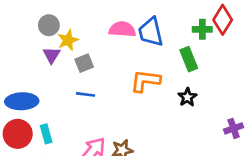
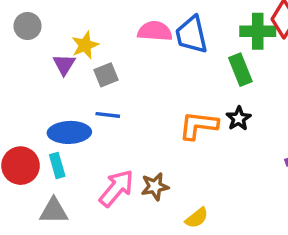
gray circle: (49, 25) -> (28, 26), moved
green cross: (202, 29) -> (258, 31), size x1.4
orange L-shape: (145, 81) -> (198, 125), moved
blue ellipse: (22, 101) -> (69, 132), moved

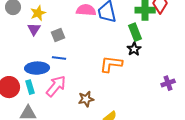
yellow star: (85, 45) -> (38, 13), moved
black star: (239, 118) -> (134, 49), moved
pink arrow: (116, 188) -> (56, 86), moved

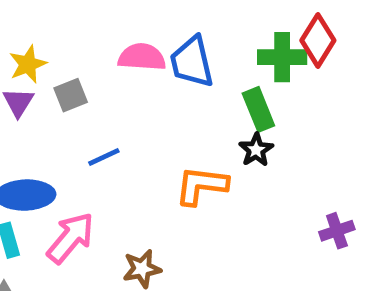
gray square: (58, 35) -> (71, 95), moved
blue line: (59, 58) -> (104, 157), moved, turned -32

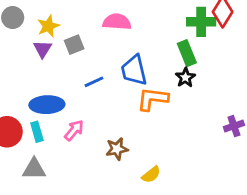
blue trapezoid: (192, 62) -> (134, 70), moved
pink arrow: (71, 238) -> (74, 130), size x0.7

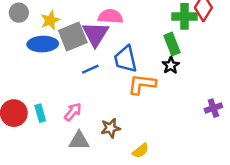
gray square: (74, 45) -> (73, 36), size x1.6
purple triangle: (43, 49) -> (95, 34), moved, size x1.6
blue ellipse: (47, 105) -> (43, 44), moved
gray triangle: (34, 169) -> (79, 141), moved

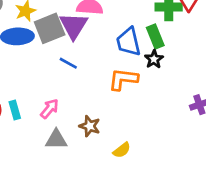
blue trapezoid: (126, 59) -> (128, 42), moved
blue line: (90, 69) -> (68, 63), turned 54
brown star: (110, 128) -> (90, 126), turned 30

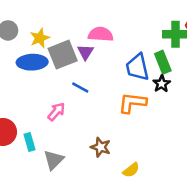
purple triangle: (74, 26) -> (85, 52), size x0.6
pink arrow: (50, 109) -> (56, 112), moved
cyan rectangle: (15, 110) -> (30, 142), moved
gray triangle: (56, 139) -> (54, 160), moved, turned -45

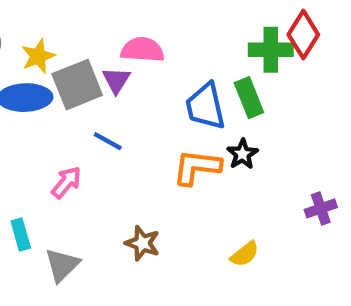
black star: (162, 84) -> (242, 154), moved
yellow semicircle: (131, 170) -> (245, 254), moved

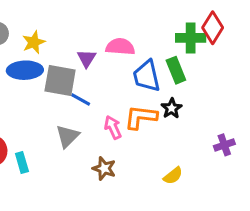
pink semicircle: (142, 50) -> (120, 47), moved
gray square: (77, 85) -> (60, 80), moved, turned 32
pink arrow: (66, 182) -> (113, 127), moved, turned -65
gray triangle: (62, 265) -> (67, 136), moved

